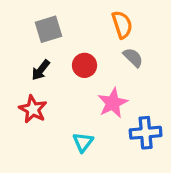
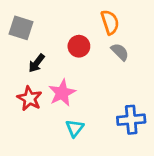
gray square: (48, 29) -> (21, 28), moved, turned 35
red circle: (85, 65) -> (79, 46), moved
pink star: (113, 103) -> (62, 93), moved

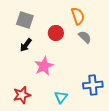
gray square: (21, 28) -> (25, 20), moved
red star: (30, 98) -> (22, 95), moved, turned 30
cyan triangle: (75, 128) -> (61, 97), moved

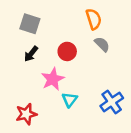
red circle: (56, 33) -> (67, 51), moved
blue cross: (93, 85) -> (112, 102), turned -30
cyan triangle: (61, 97) -> (70, 100), moved

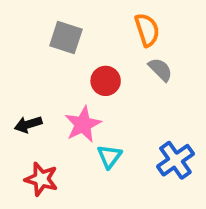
gray square: (30, 24) -> (66, 37), moved
black arrow: (31, 54) -> (28, 124), moved, turned 35
red star: (26, 114) -> (41, 179), turned 30

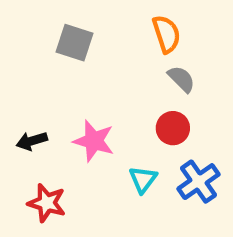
red circle: (106, 81) -> (173, 128), moved
pink star: (83, 124) -> (94, 141), turned -30
cyan triangle: (109, 156) -> (143, 179), moved

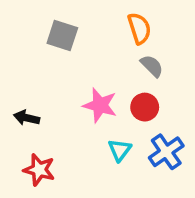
black arrow: (32, 141) -> (27, 118), turned 30
pink star: (94, 141) -> (100, 105), moved

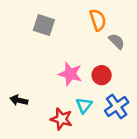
gray semicircle: (152, 66) -> (117, 41), moved
black arrow: (27, 118) -> (19, 100), moved
red star: (39, 170) -> (61, 119), moved

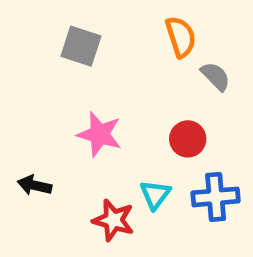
pink star: (70, 74) -> (100, 134), moved
blue cross: (117, 106) -> (216, 197), turned 30

